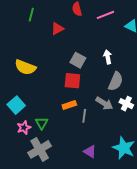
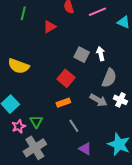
gray square: (78, 60) -> (82, 55), moved
red square: (72, 81) -> (66, 78), turned 36
gray line: (84, 116) -> (74, 126), moved, turned -40

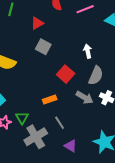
gray square: (82, 55) -> (43, 47), moved
red square: (66, 78) -> (66, 74), moved
gray cross: (35, 148) -> (36, 137), moved

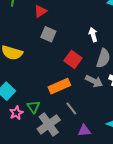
orange rectangle: (50, 99) -> (59, 86), size x1.5
purple triangle: (71, 146) -> (84, 131), turned -32

